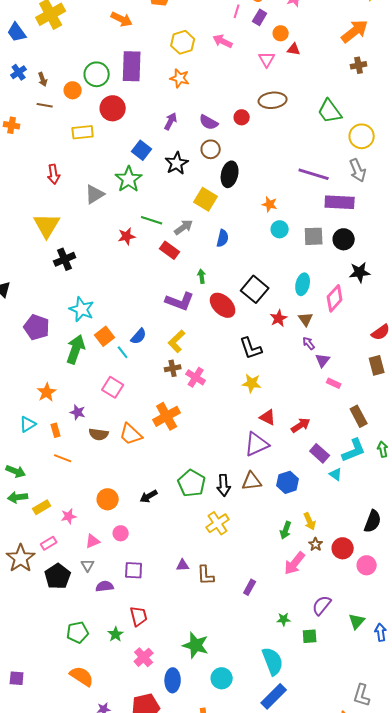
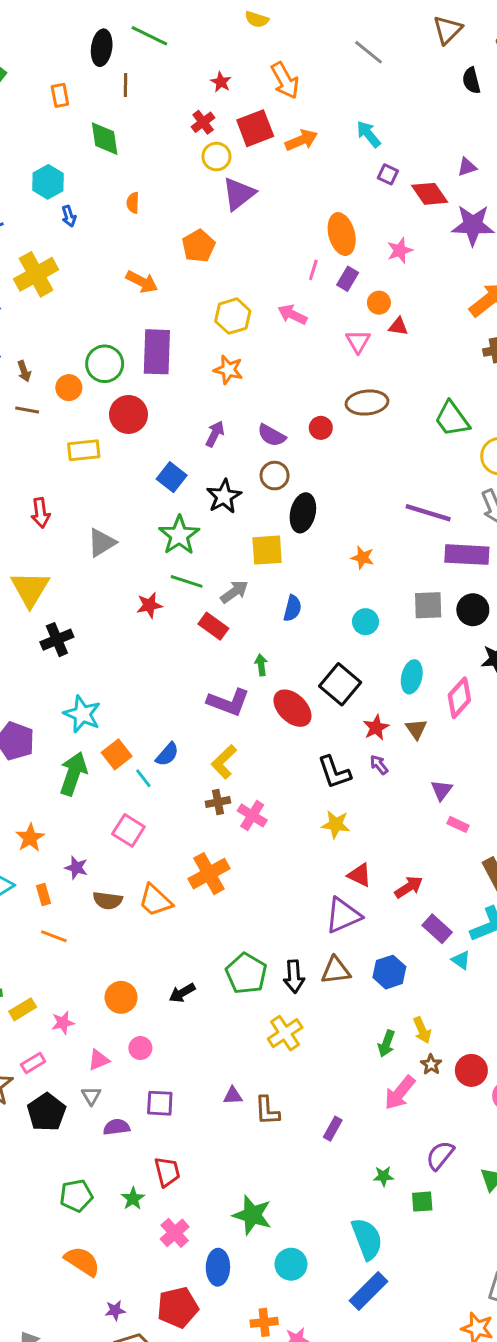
green star: (129, 179) -> (179, 535), moved
yellow square: (206, 199) -> (267, 550), turned -35
cyan circle: (280, 229) -> (366, 622), moved
purple arrow: (309, 343) -> (379, 765), moved

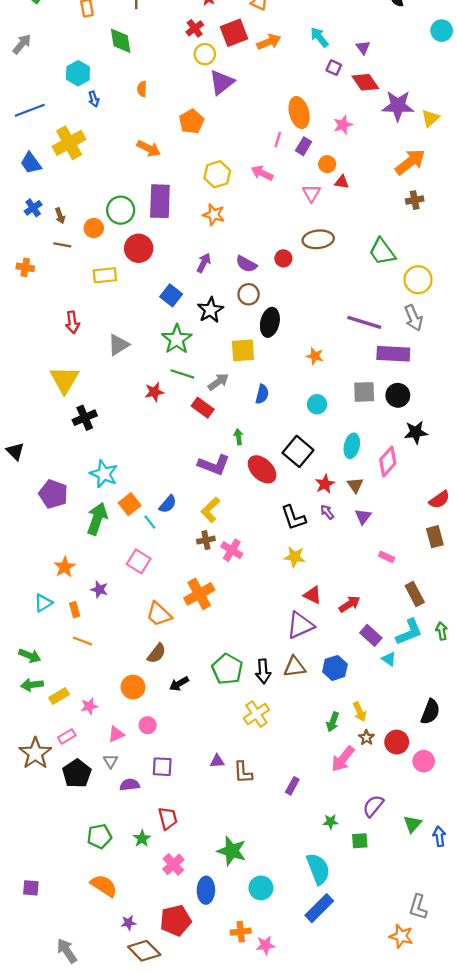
purple triangle: (467, 167) -> (363, 47), moved, turned -48
purple triangle: (442, 790) -> (363, 516), moved
brown semicircle: (108, 900) -> (157, 653), moved, turned -60

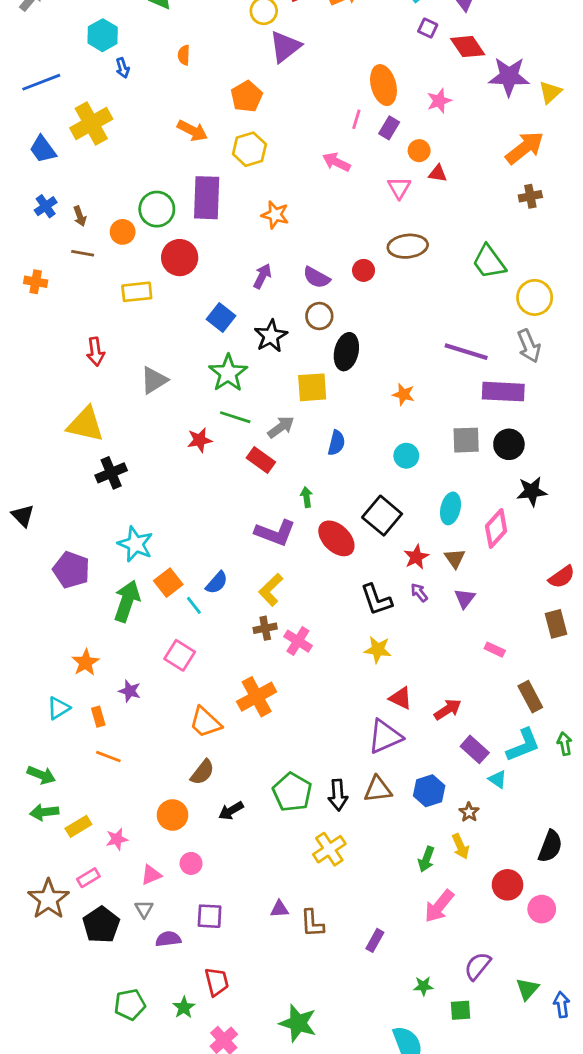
yellow hexagon: (217, 174) -> (249, 149), moved
yellow triangle: (65, 380) -> (86, 424), turned -48
brown star: (366, 738) -> (469, 812), moved

